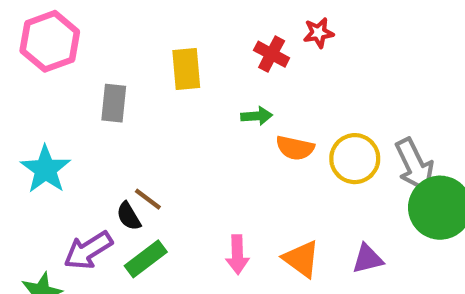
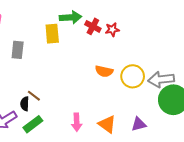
red star: (318, 33) -> (112, 30), moved
green arrow: (257, 116) -> (71, 17), moved, size x1.5
gray arrow: (414, 165) -> (161, 79), turned 110
black semicircle: (129, 216) -> (25, 104), turned 32

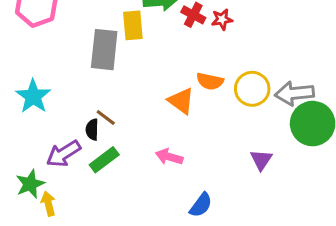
gray rectangle: (18, 50) -> (104, 50), moved, size x1.5
pink arrow: (77, 122) -> (169, 157), turned 108
orange triangle: (107, 124) -> (181, 101), moved
purple triangle: (139, 124) -> (261, 160), turned -42

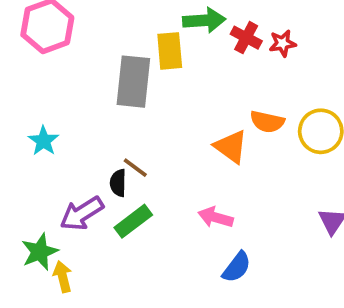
cyan star: (33, 96) -> (43, 141), size x0.7
blue semicircle: (201, 205) -> (237, 267), moved

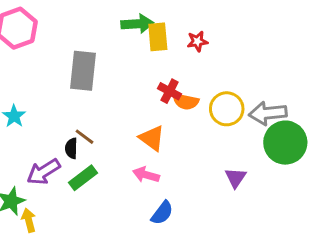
red cross: (246, 38) -> (170, 91), moved
yellow rectangle: (170, 51) -> (158, 37), moved
orange triangle: (231, 147) -> (152, 138), moved

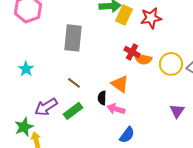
yellow rectangle: (158, 37) -> (124, 15), turned 30
red star: (197, 41) -> (151, 18), size x1.5
black semicircle: (71, 148) -> (102, 98), moved

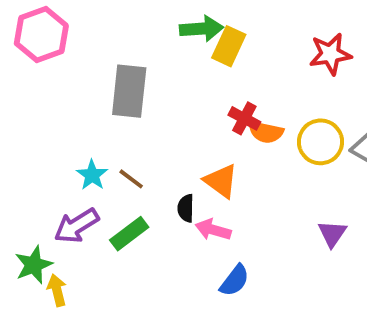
red star: (151, 18) -> (330, 54), moved
cyan star: (26, 69) -> (92, 175), moved

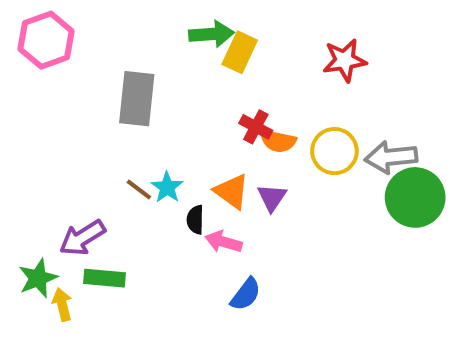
cyan star: (92, 175) -> (167, 187), moved
green rectangle: (129, 234) -> (105, 278), moved, turned 42
purple triangle: (332, 234) -> (272, 197), moved

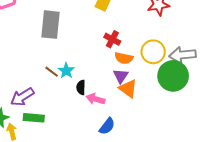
orange semicircle: (278, 141) -> (124, 58), moved
orange triangle: (232, 191) -> (128, 88), moved
green circle: (415, 197) -> (173, 76), moved

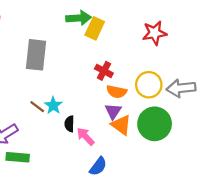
green circle: (173, 76) -> (155, 124), moved
pink arrow: (96, 99) -> (86, 136), turned 30

